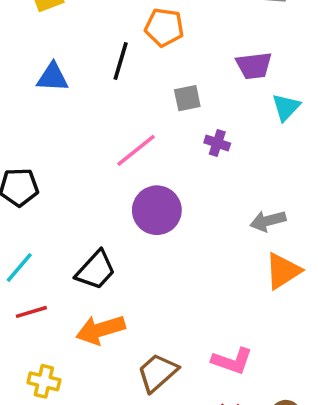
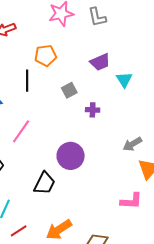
pink line: (136, 150) -> (21, 131), moved
black trapezoid: (96, 270) -> (44, 183), moved
pink L-shape: (232, 361) -> (131, 201), moved

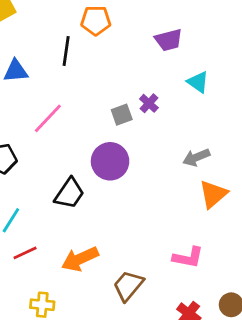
cyan triangle: (124, 80) -> (198, 82), moved, turned -30
gray square: (69, 90) -> (122, 115), moved
purple cross: (93, 110) -> (149, 103), turned 32
pink L-shape: (131, 201) -> (188, 257), moved

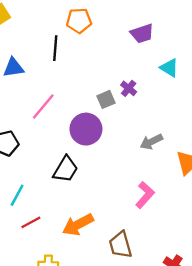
gray arrow: (196, 157) -> (151, 142), moved
purple circle: (110, 161) -> (86, 129), moved
pink L-shape: (188, 257) -> (145, 195), moved, turned -56
brown trapezoid: (128, 286) -> (120, 245), turned -52

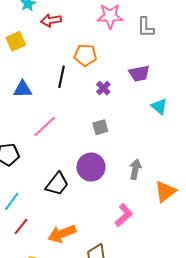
purple cross: (129, 88) -> (103, 88), moved
purple circle: (86, 129) -> (91, 167), moved
gray arrow: (151, 142) -> (135, 169), turned 120
red line: (31, 222) -> (21, 226), turned -30

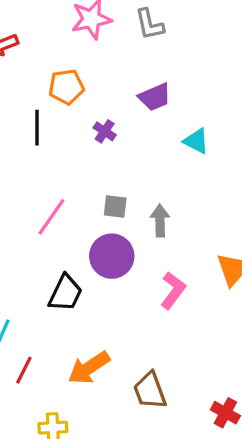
pink line: (45, 126) -> (51, 217), moved
gray square: (100, 127) -> (115, 207), moved, turned 35
gray arrow: (135, 169) -> (160, 221), moved
pink L-shape: (124, 215) -> (173, 290), moved

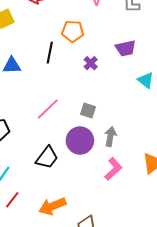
gray arrow: (160, 221) -> (110, 137), moved

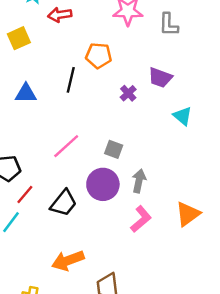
purple trapezoid: (126, 48) -> (160, 78), turned 30
purple cross: (91, 63) -> (128, 93), moved
red line: (12, 200) -> (25, 195), moved

